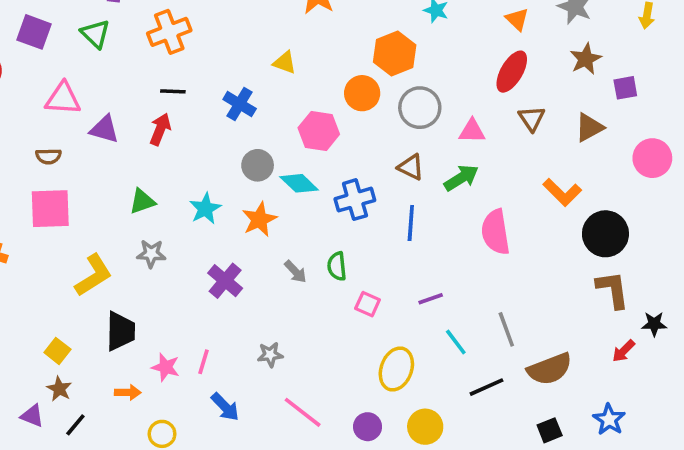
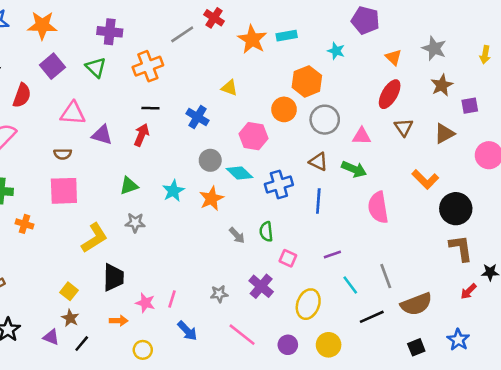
purple square: (34, 32) -> (52, 66), turned 30
green arrow: (461, 178) -> (354, 169), turned 55
purple cross: (225, 281) -> (261, 286), moved

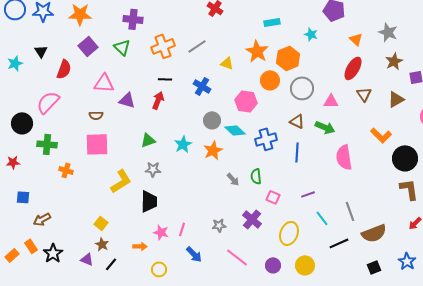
gray line: (182, 34) -> (197, 46), moved
orange star: (252, 39) -> (257, 51), moved
black trapezoid: (114, 277) -> (149, 201), moved

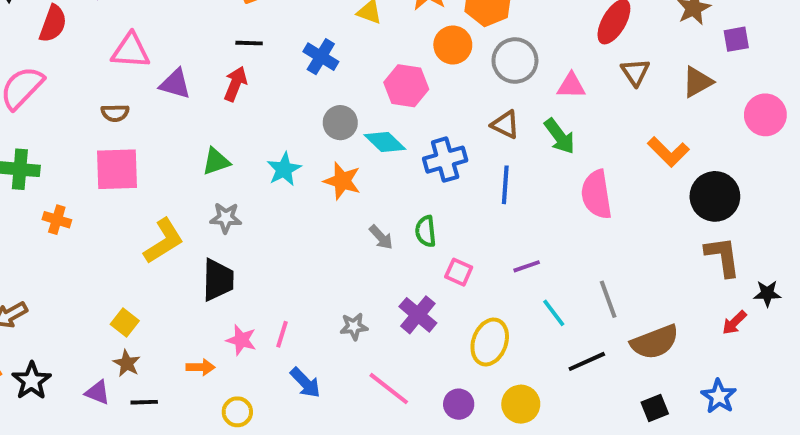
green arrow: (325, 127) -> (560, 136), turned 30
orange star: (213, 150) -> (342, 181), turned -30
black line: (111, 264) -> (144, 402), turned 48

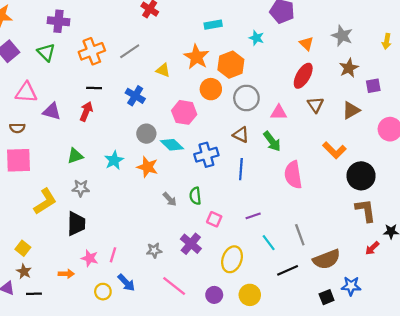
blue star: (719, 396) -> (351, 286), moved, turned -30
yellow circle: (237, 412) -> (103, 292), moved

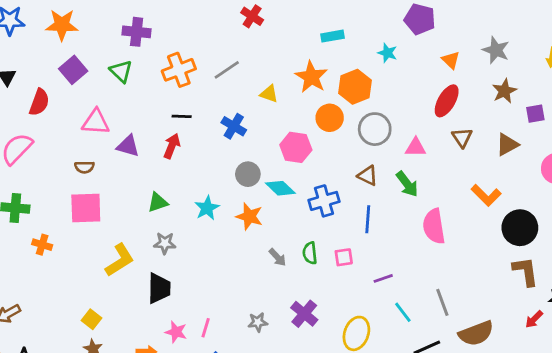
pink square: (214, 219) -> (344, 257), moved, turned -32

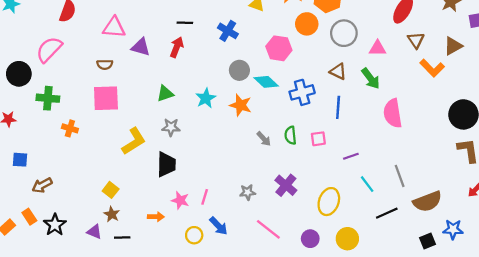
orange L-shape: (486, 195) -> (432, 68), moved

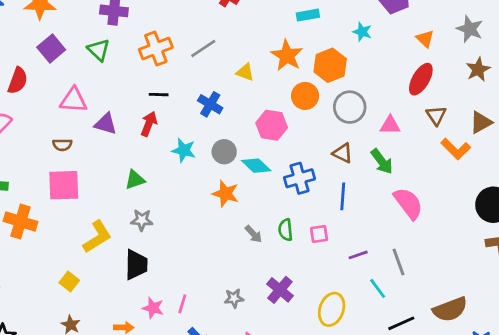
cyan star: (206, 98) -> (184, 150), moved, turned -30
pink semicircle: (393, 113) -> (408, 203), turned 152
orange cross: (70, 128) -> (20, 221), size x1.6
gray line: (400, 176) -> (399, 262), moved
yellow square: (111, 190) -> (69, 281), moved

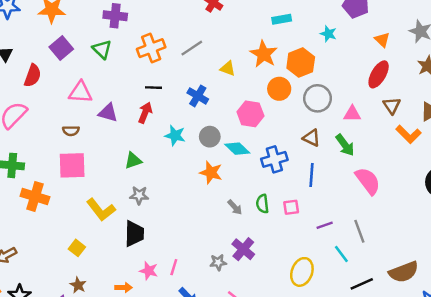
yellow L-shape: (97, 237) -> (101, 210), turned 84
purple cross: (280, 290) -> (243, 249), moved

